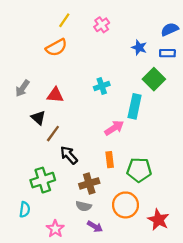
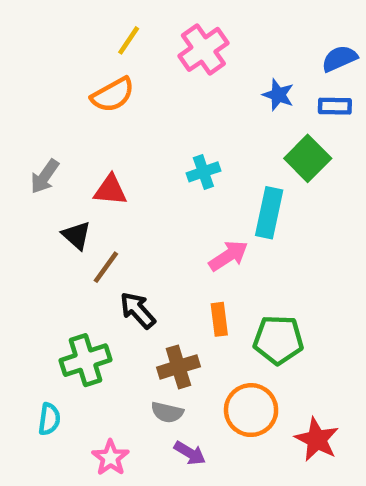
pink cross: (102, 25) -> (203, 49), size x1.5

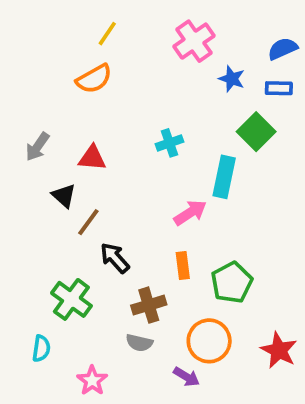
pink cross: (203, 49) -> (194, 41), moved
green pentagon: (278, 340) -> (232, 282), turned -30
green cross: (85, 360) -> (71, 299), turned -36
red star: (317, 440) -> (279, 350), moved
purple arrow: (190, 453) -> (186, 377), moved

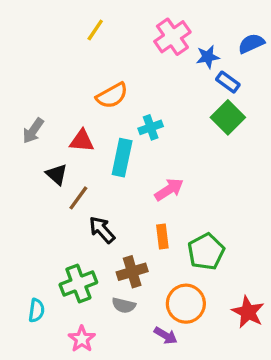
orange semicircle: (94, 79) -> (112, 95), moved
blue star: (232, 79) -> (208, 57), moved, turned -30
blue rectangle: (279, 88) -> (228, 82), moved, turned 35
cyan rectangle: (224, 177) -> (122, 158), moved
green cross: (71, 299) -> (78, 284), moved, turned 33

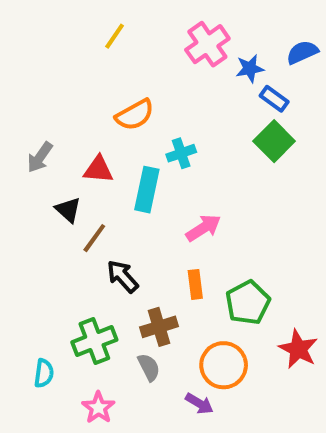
gray semicircle: (124, 305) -> (149, 367), turned -130
red star: (248, 312) -> (298, 349), moved

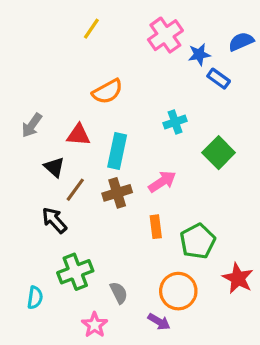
green square: (274, 141) -> (219, 153), moved
cyan cross: (181, 153) -> (175, 122), moved
black arrow: (123, 276) -> (54, 220), moved
brown cross: (159, 327) -> (117, 193), moved
pink star: (98, 408) -> (95, 325), moved

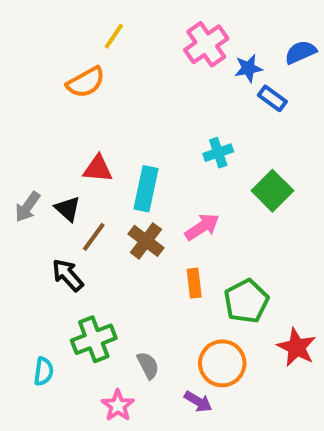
orange semicircle: (107, 91) -> (86, 82), moved
gray arrow: (32, 125) -> (27, 207), moved
brown cross: (117, 193) -> (146, 241), turned -36

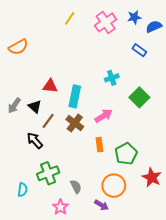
yellow line: (114, 36) -> (70, 18), moved
blue star: (248, 68) -> (134, 17), moved
orange semicircle: (86, 82) -> (18, 47), moved

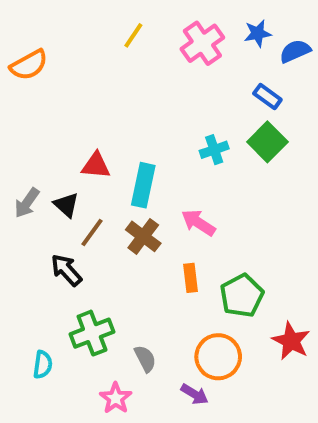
orange semicircle: (18, 47) -> (29, 65), moved
green square: (139, 97) -> (267, 142), moved
pink arrow: (104, 116) -> (198, 223), turned -114

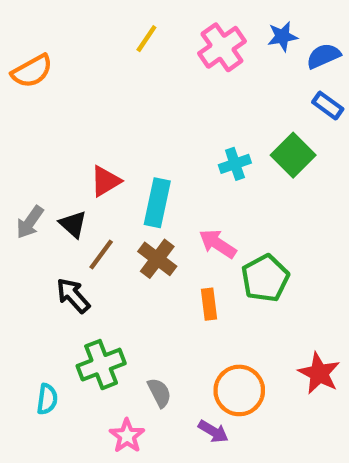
blue rectangle: (267, 96) -> (328, 106), moved
red triangle: (96, 165) -> (105, 181), turned -36
green pentagon: (242, 296) -> (265, 278), moved

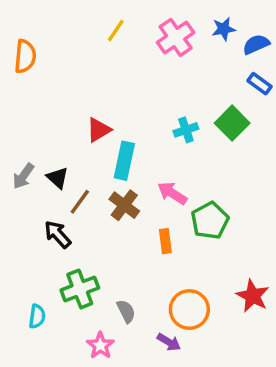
orange semicircle: (32, 71) -> (25, 56), turned -56
red triangle: (105, 181) -> (99, 130), moved

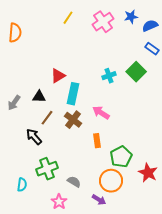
black triangle: (58, 178) -> (39, 97), moved, turned -40
green pentagon: (210, 221) -> (121, 157), moved
gray semicircle: (126, 311) -> (74, 182), turned -32

